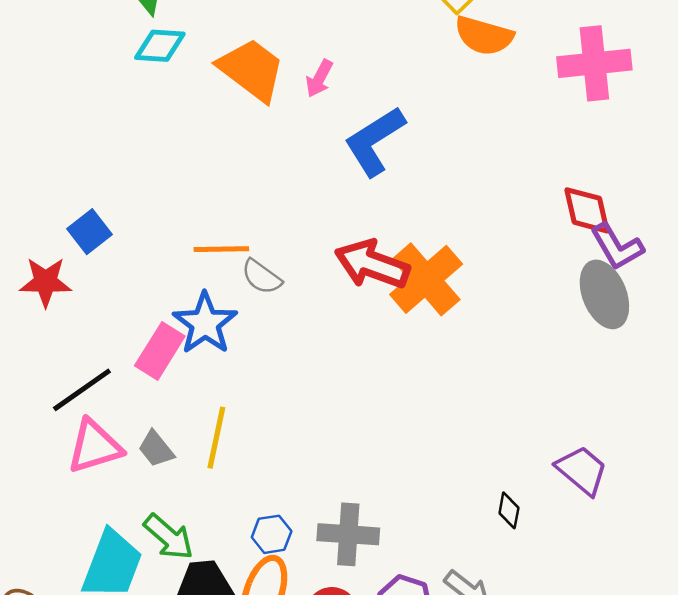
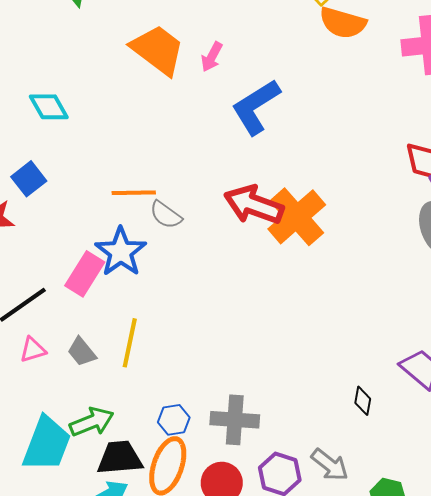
cyan diamond: (160, 46) -> (49, 107), moved, turned 57
pink triangle: (95, 446) -> (33, 350), size x0.6
green arrow: (169, 537) -> (92, 422), turned -63

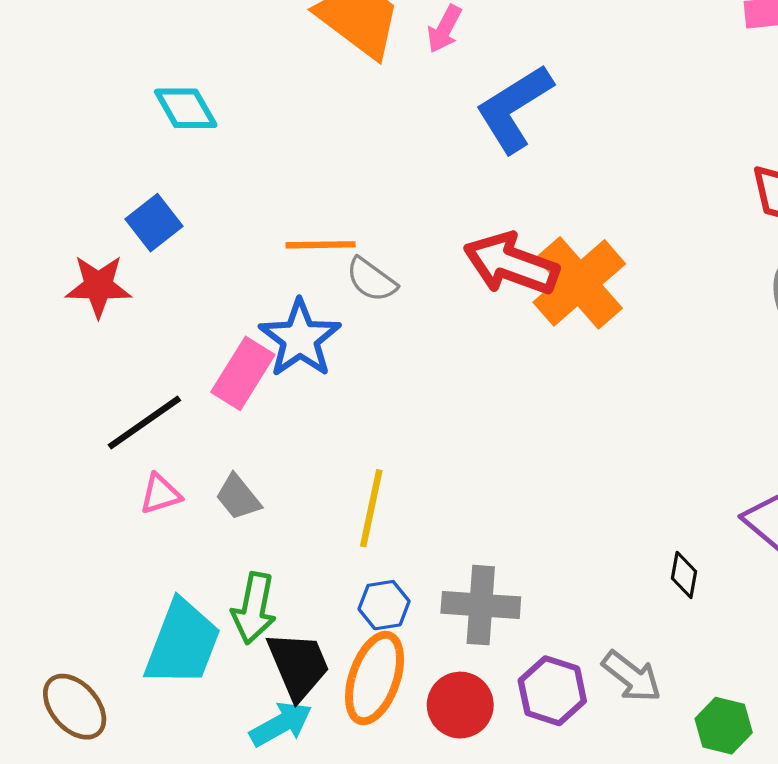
yellow line: (130, 343) -> (371, 508), moved
green arrow: (92, 422) -> (254, 608), turned 123
black trapezoid: (120, 458) -> (298, 665), turned 72

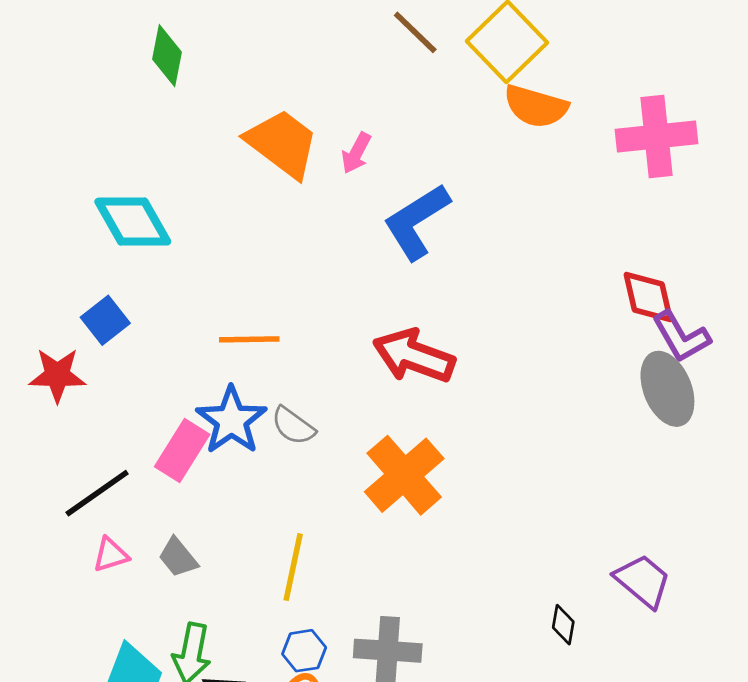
cyan diamond: (186, 108) -> (133, 222), size x1.4
gray semicircle: (371, 280) -> (293, 426), moved
orange cross: (579, 283) -> (404, 475), moved

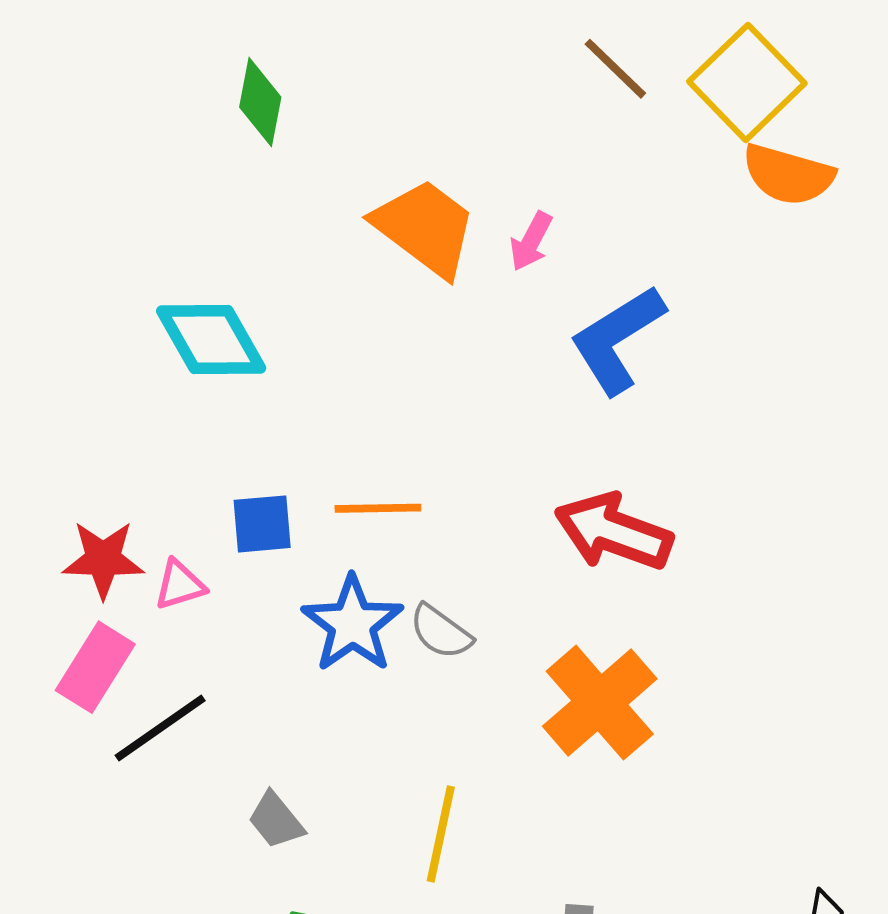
blue square: (105, 320) -> (262, 524), moved, turned 33
pink rectangle: (182, 451) -> (95, 667), moved
pink triangle: (111, 555) -> (180, 585), moved

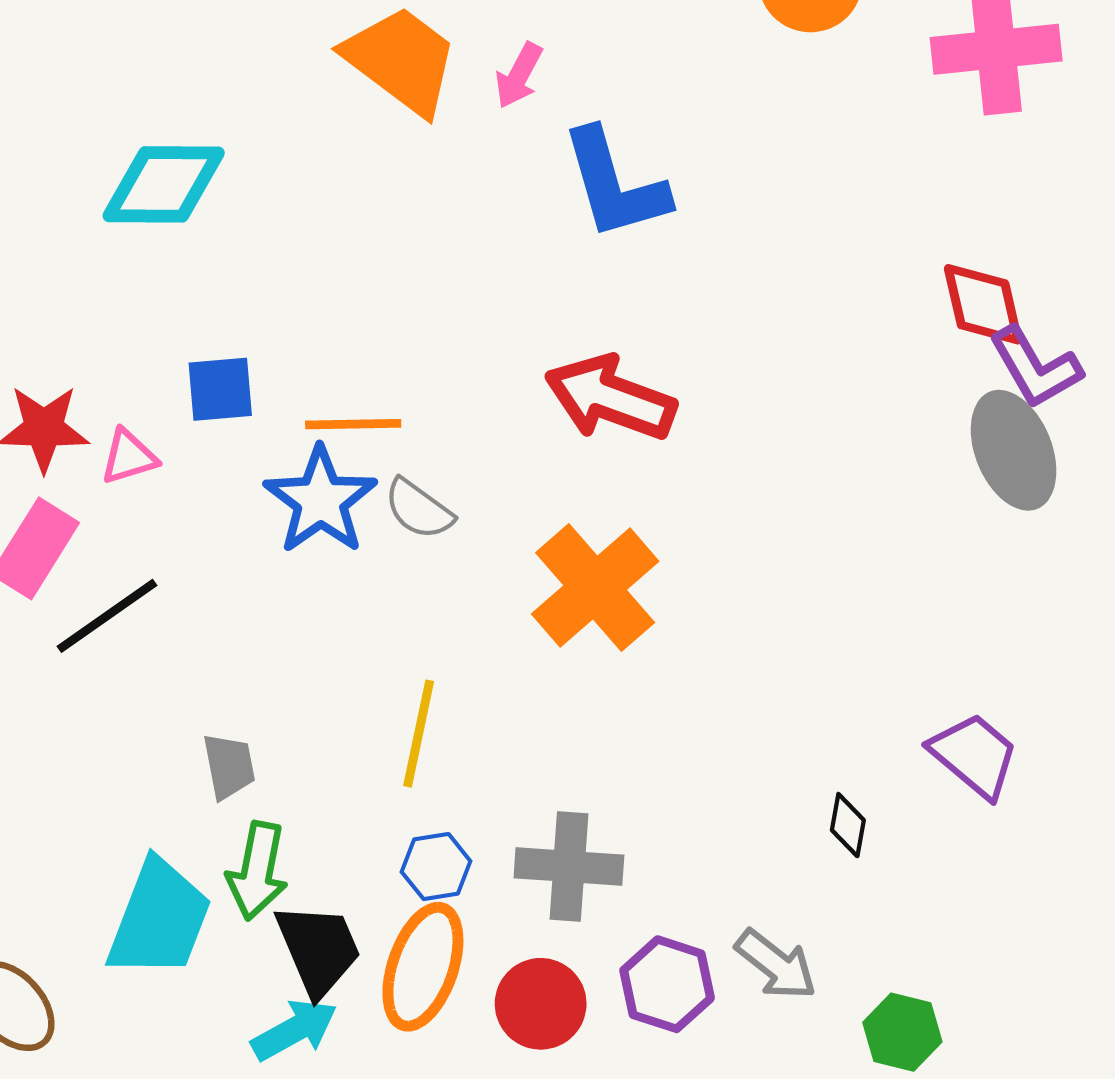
cyan diamond: (211, 339) -> (164, 184), turned -60
blue L-shape: (617, 339) -> (615, 184), turned -74
orange line: (378, 508) -> (353, 424), moved
gray trapezoid: (276, 820) -> (229, 766), moved, turned -152

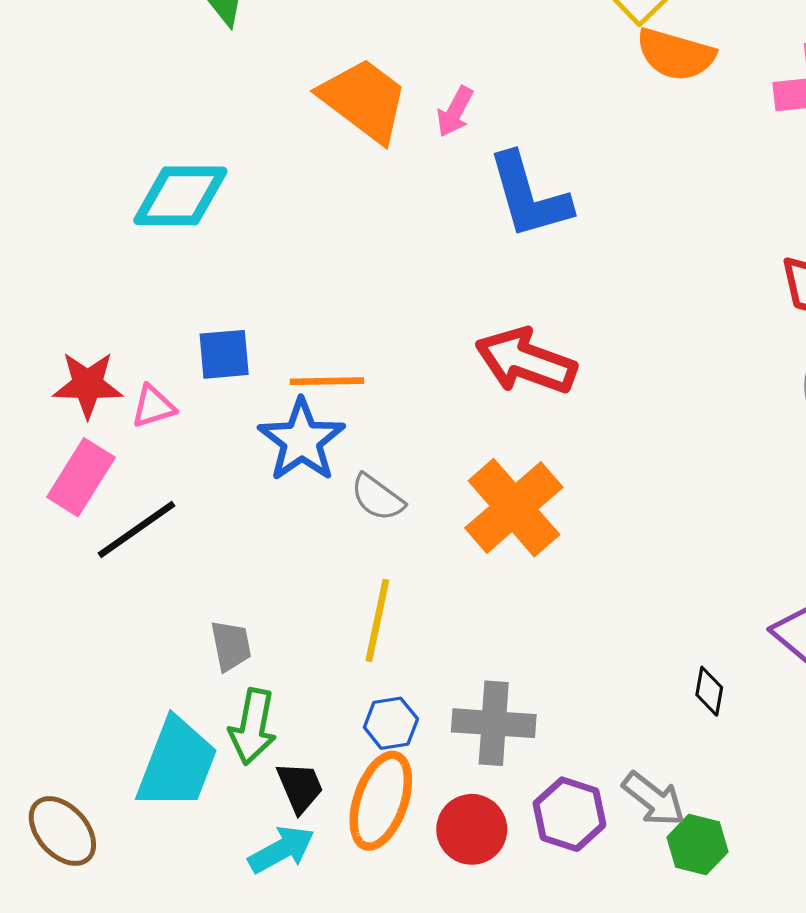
gray semicircle: (419, 509) -> (377, 497), moved
black trapezoid: (318, 949) -> (300, 787), size x0.7
green hexagon: (902, 1032) -> (698, 844), moved

